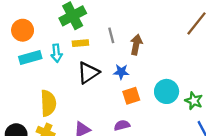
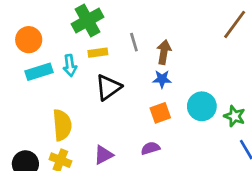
blue star: (121, 72) -> (162, 79), moved

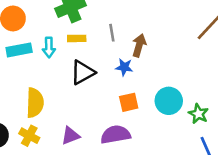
blue star: (162, 79) -> (124, 67), moved
purple semicircle: (150, 148) -> (116, 135), size x1.6

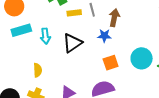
yellow rectangle: (77, 38) -> (74, 13), moved
cyan arrow: (49, 47) -> (45, 36), moved
yellow semicircle: (35, 103) -> (38, 70), size x0.6

